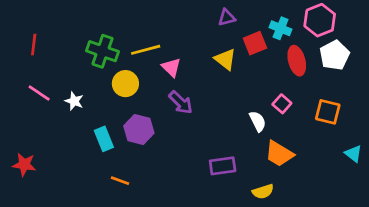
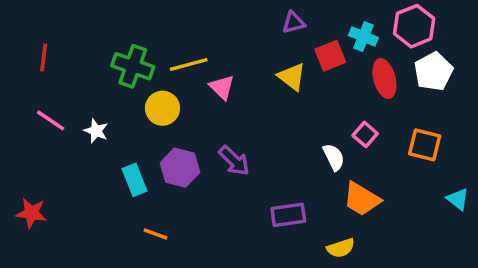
purple arrow: (181, 102) -> (234, 161), moved

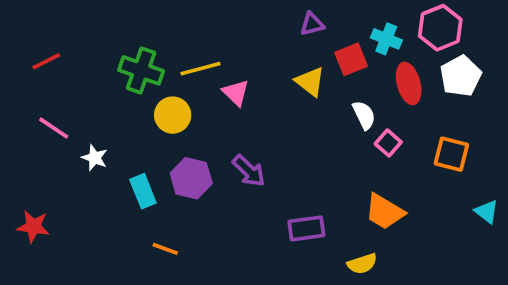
red line: (44, 58) -> (46, 61), turned 56
white star: (96, 131) -> (95, 158), moved
white semicircle: (334, 157) -> (364, 115), moved

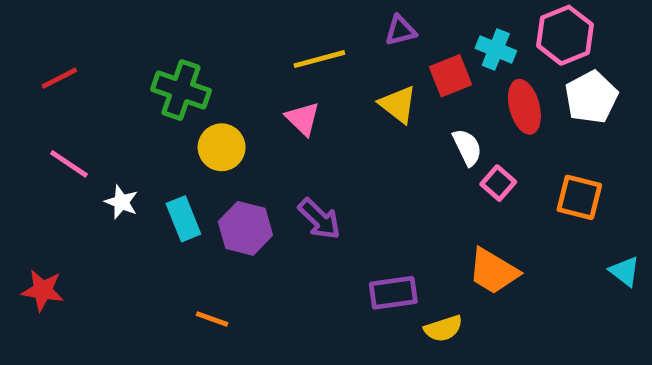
yellow line: (201, 69) -> (319, 59), moved
cyan rectangle: (143, 191) -> (183, 219), moved
yellow semicircle: (362, 264) -> (443, 329), moved

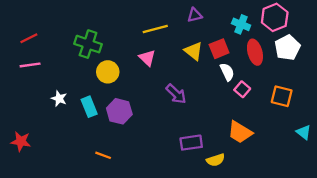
red square: (451, 76) -> (219, 49), moved
pink line: (69, 164) -> (30, 65), moved, turned -42
purple arrow: (319, 219) -> (176, 94), moved

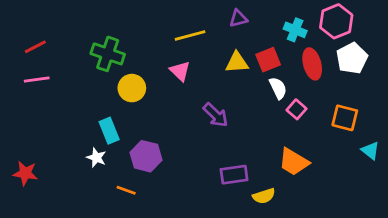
yellow triangle: (194, 51) -> (237, 62), turned -42
white star: (59, 99) -> (96, 158), moved
purple hexagon: (119, 111) -> (146, 156), moved
cyan triangle: (304, 132) -> (370, 151), moved

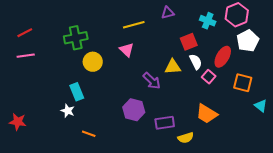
green cross: (108, 54) -> (76, 38), turned -30
yellow triangle: (237, 62) -> (173, 67), moved
red ellipse: (312, 64) -> (223, 57), moved, turned 45
purple hexagon: (146, 156) -> (134, 110), moved

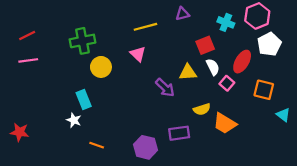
purple hexagon: (134, 110) -> (145, 147), moved
yellow semicircle: (186, 138) -> (202, 109), moved

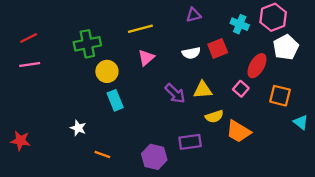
yellow line: (145, 27) -> (140, 29), moved
pink triangle: (138, 54) -> (146, 58), turned 35
white semicircle: (213, 67) -> (191, 53), moved, turned 105
yellow triangle: (188, 72) -> (203, 90), moved
cyan rectangle: (84, 100) -> (115, 100), moved

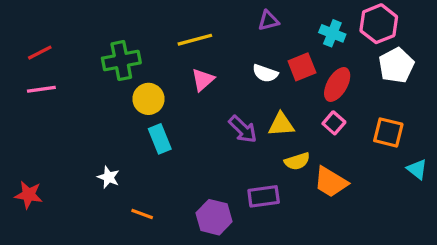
white semicircle: (191, 53) -> (265, 73), turned 30
red ellipse: (257, 66) -> (337, 84), moved

